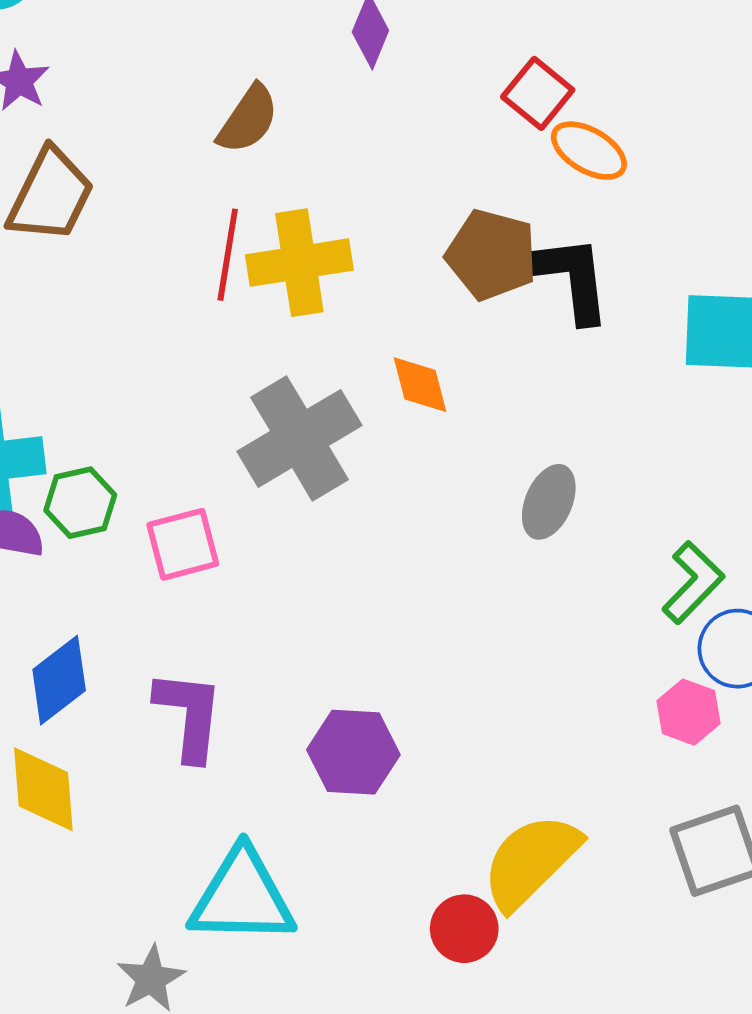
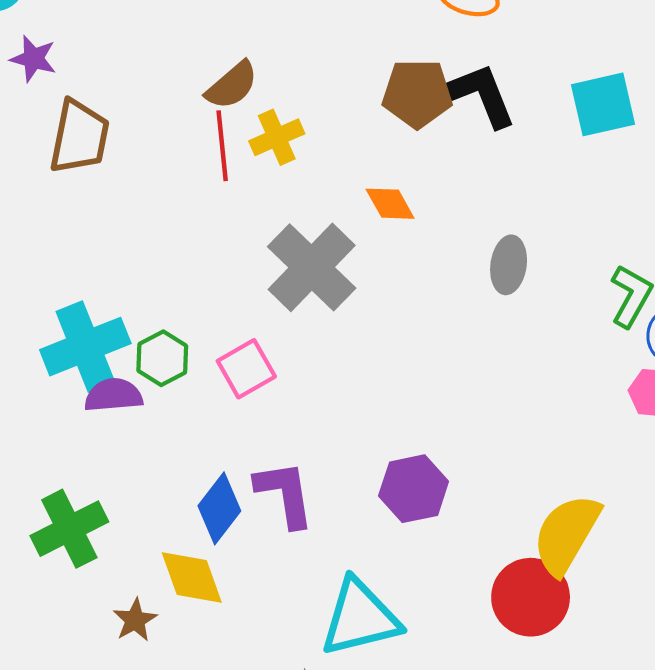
brown semicircle: (248, 119) -> (232, 85), moved, turned 30
yellow cross: (299, 263) -> (277, 137), size x0.7
blue diamond: (59, 680) -> (219, 508), moved
red circle: (464, 929) -> (531, 597), size x1.5

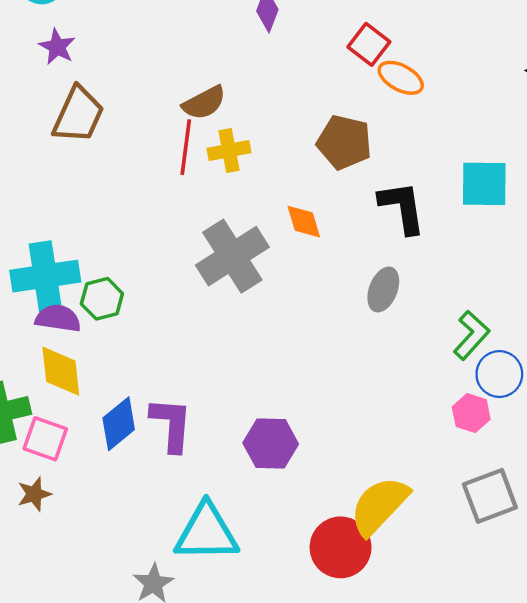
black L-shape: (482, 95) -> (402, 207), moved
pink square: (246, 369) -> (45, 439), moved, turned 36
yellow diamond: (192, 577) -> (61, 371), moved

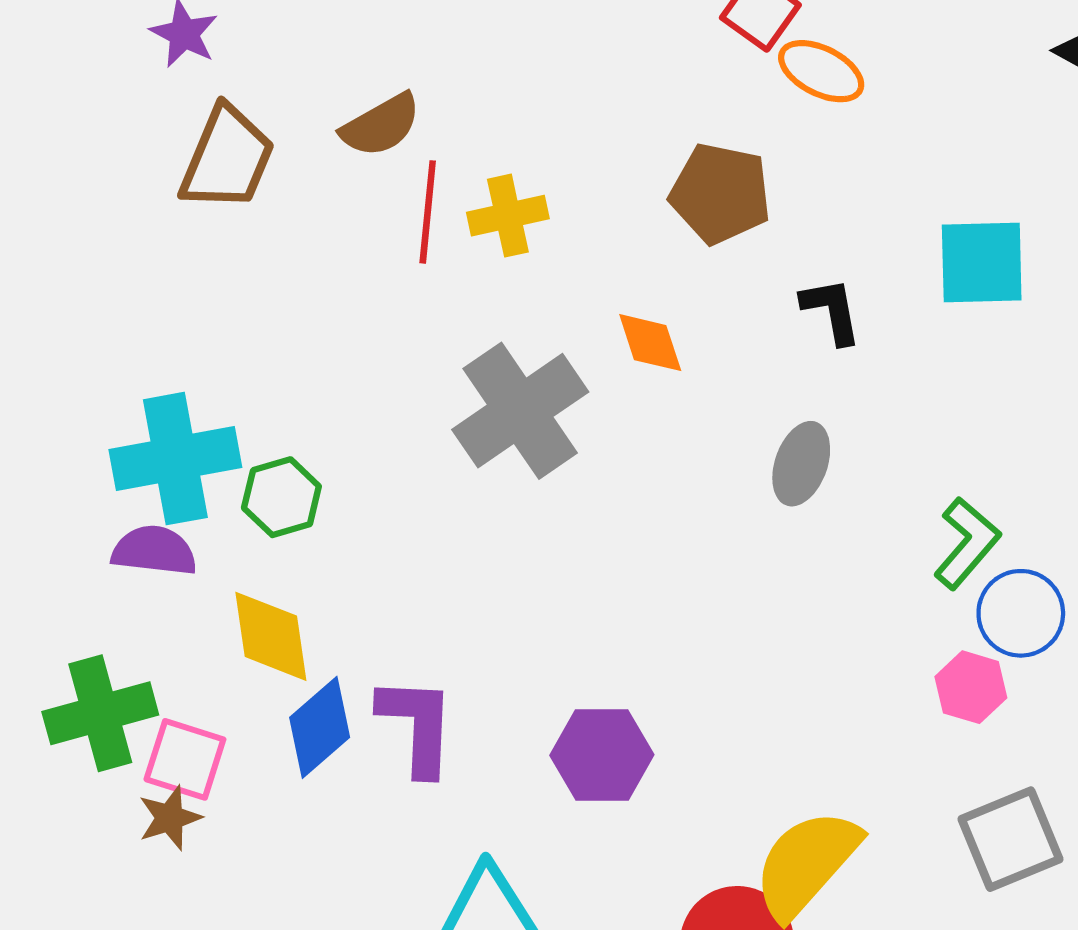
brown semicircle: (204, 103) -> (381, 125), moved
black L-shape: (402, 207) -> (831, 311), size x0.7
purple semicircle: (58, 318) -> (154, 551), moved
yellow diamond: (61, 371) -> (271, 636), moved
brown star: (34, 494) -> (170, 818), moved

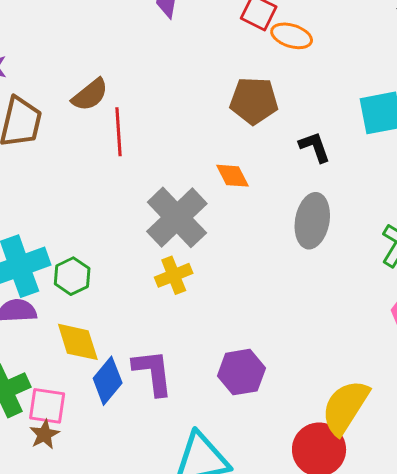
yellow cross: (508, 216) -> (174, 275), moved
gray ellipse: (801, 464) -> (312, 221), size x1.4

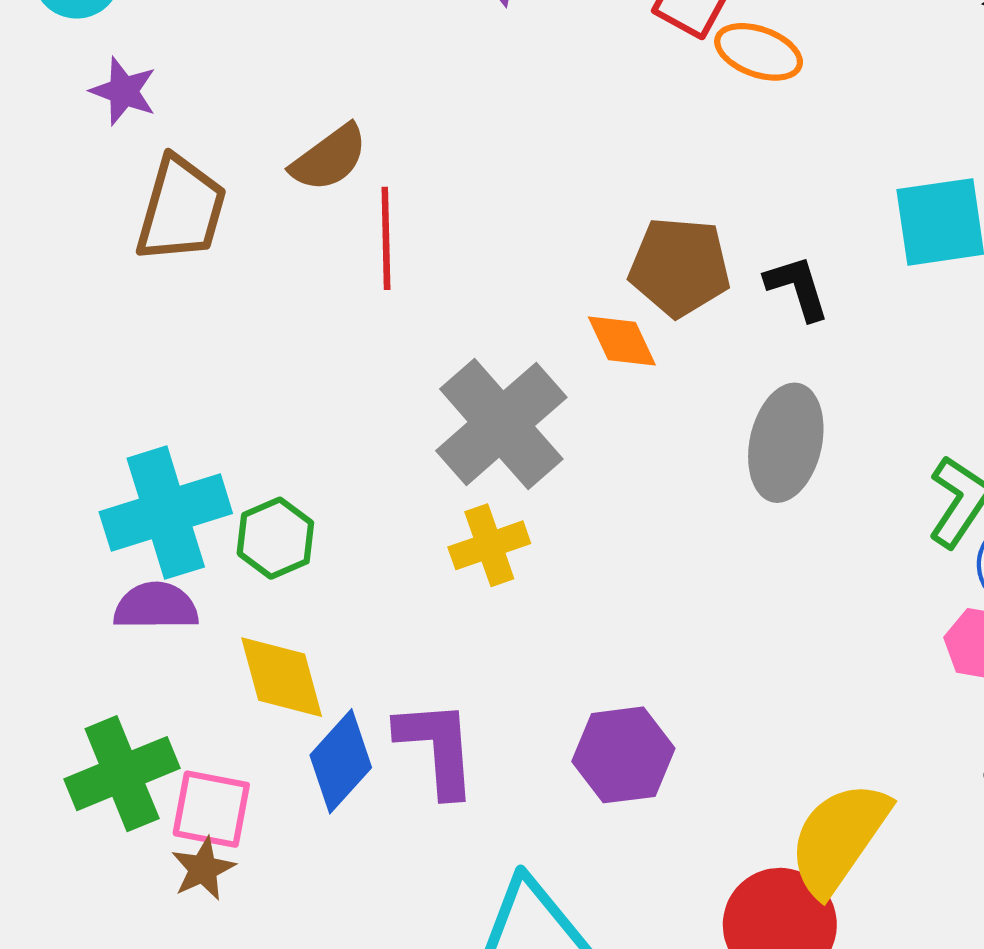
brown pentagon: (254, 101) -> (680, 267), moved

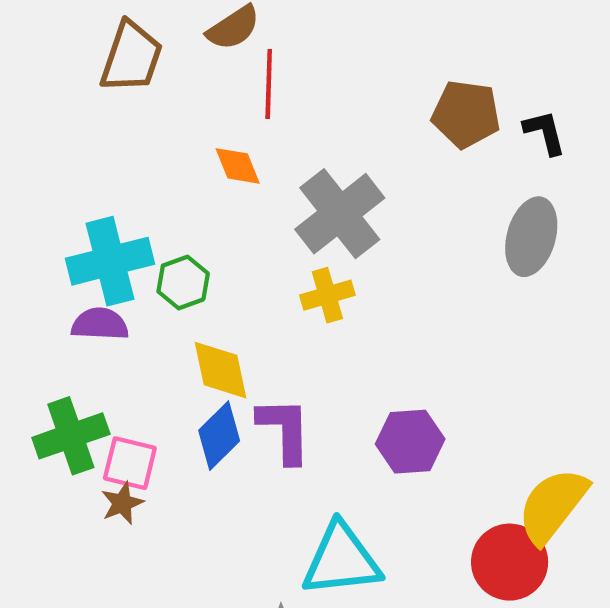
orange diamond: (622, 341) -> (238, 166), moved
yellow diamond: (282, 677) -> (221, 370), moved

